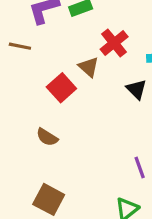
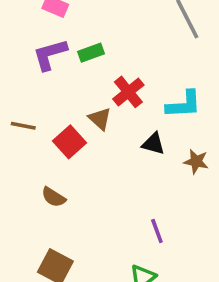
brown line: (20, 46) -> (23, 126), moved
black triangle: (136, 89) -> (153, 144), turned -30

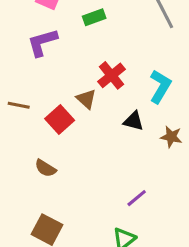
green rectangle: (91, 53) -> (94, 17), moved
cyan L-shape: (184, 104) -> (160, 86), turned -56
purple line: (157, 231) -> (137, 198), turned 70

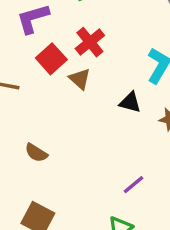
red cross: (111, 75) -> (90, 42), moved
red square: (60, 119) -> (51, 59), moved

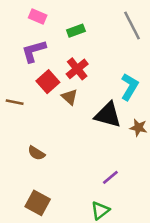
black triangle: (130, 102) -> (108, 115), size x1.6

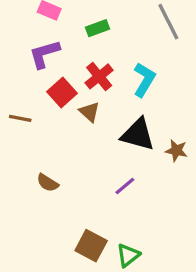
cyan L-shape: (129, 87) -> (144, 80), moved
purple line: (110, 177) -> (125, 186), moved
brown square: (38, 203) -> (91, 246), moved

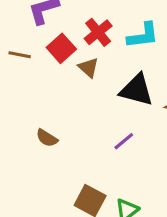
cyan L-shape: (144, 80) -> (143, 36), turned 52
brown line: (20, 118) -> (20, 55), moved

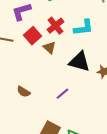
purple line: (124, 141) -> (62, 94), moved

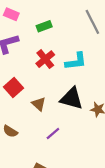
red square: (32, 36) -> (14, 88), moved
brown triangle: (50, 48) -> (39, 104), moved

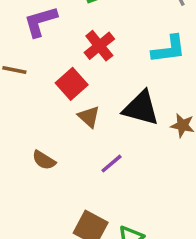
cyan L-shape: (76, 61) -> (169, 49), moved
red square: (14, 88) -> (72, 84), moved

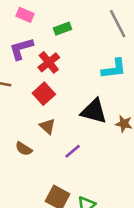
red cross: (99, 46) -> (49, 62), moved
brown triangle: (89, 117) -> (48, 126), moved

